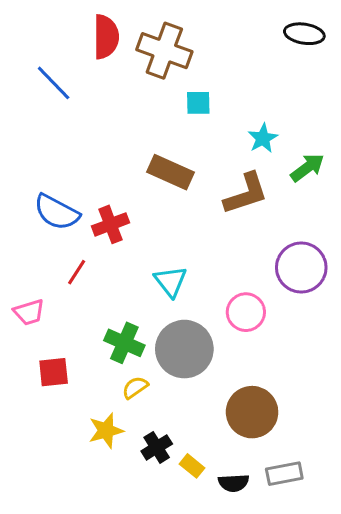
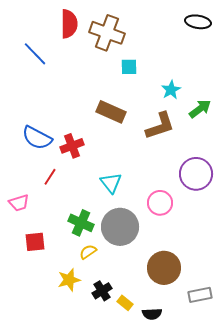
gray rectangle: (284, 474) -> (200, 295), moved

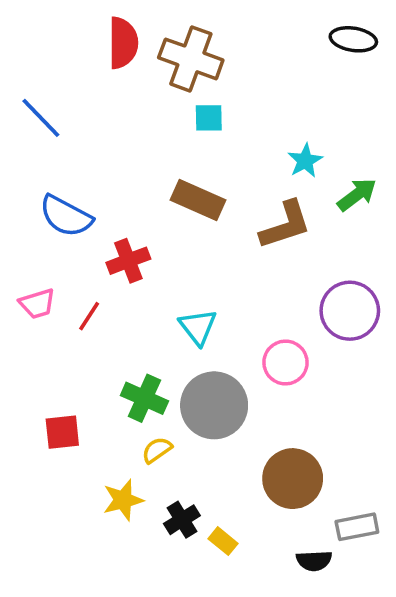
blue line: (35, 54) -> (41, 118), moved
cyan square: (129, 67) -> (209, 118), moved
blue semicircle: (37, 138) -> (66, 216), moved
pink trapezoid: (19, 203) -> (37, 304), moved
black semicircle: (152, 314) -> (314, 561), moved

